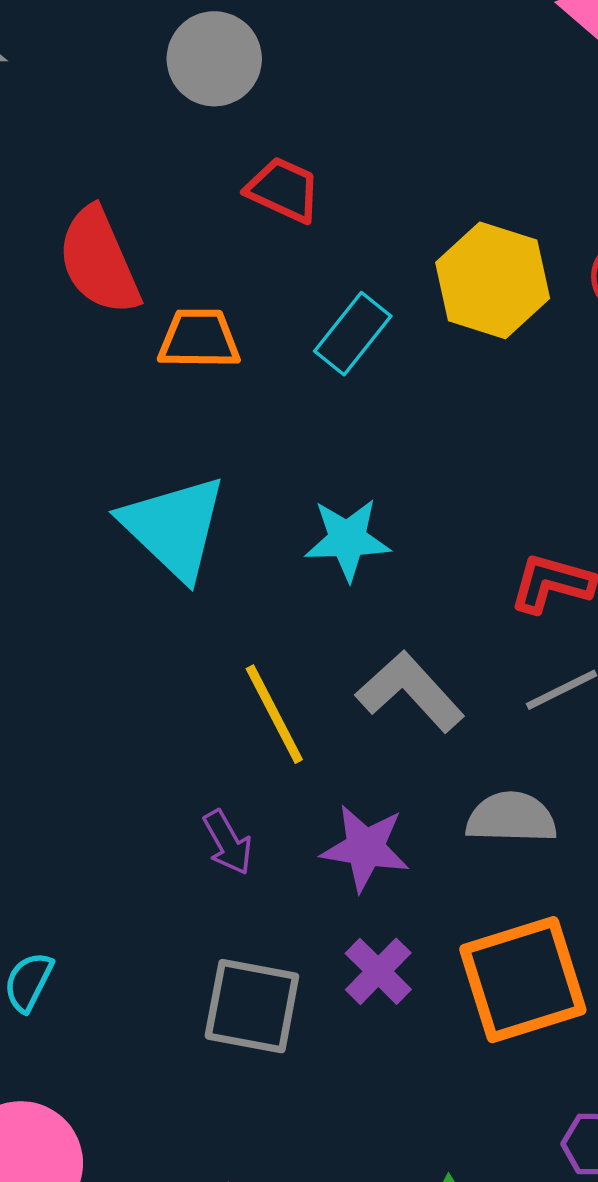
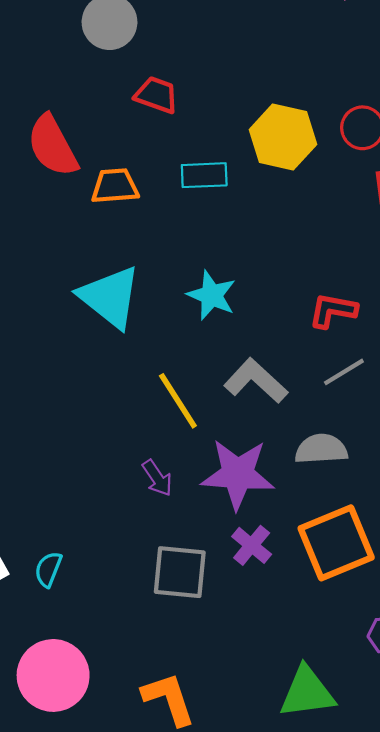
cyan rectangle: (353, 334) -> (204, 175), turned 54
cyan star: (347, 539) -> (212, 295), turned 30
purple star: (365, 848) -> (238, 474), size x1.4

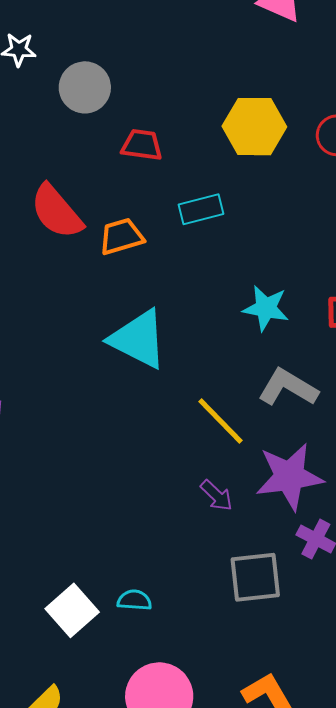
yellow hexagon: (283, 137) -> (254, 127), moved
cyan star: (212, 295) -> (266, 308), moved
cyan semicircle: (48, 569) -> (134, 600), turned 84

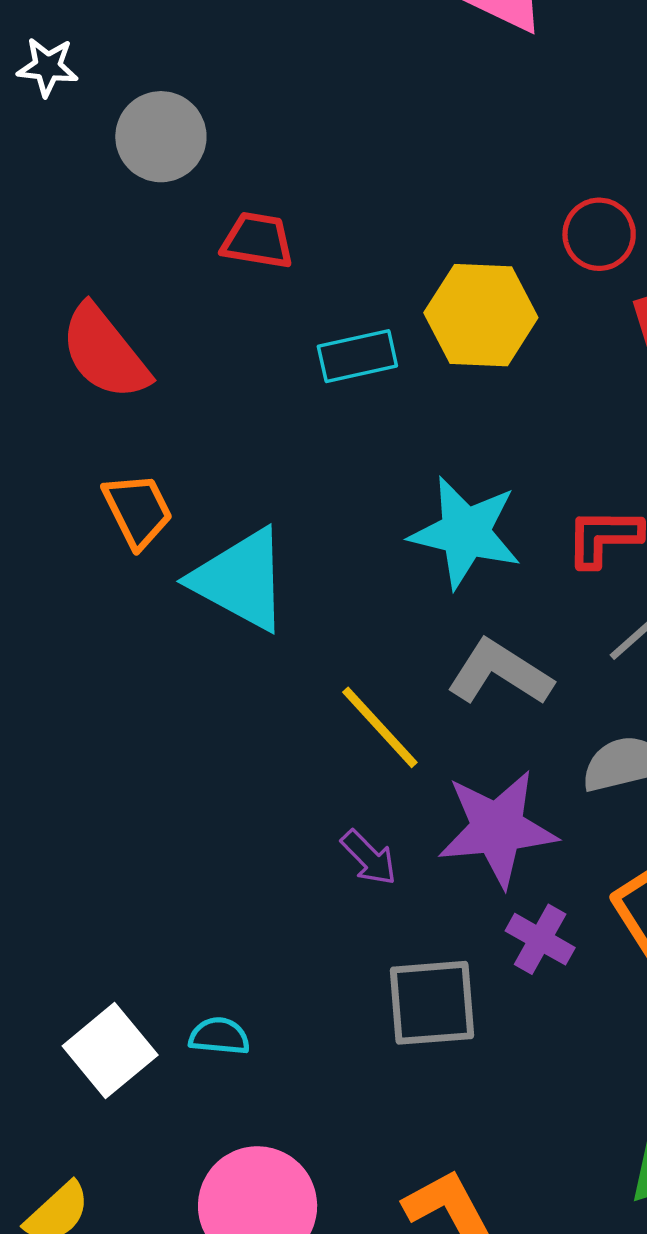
yellow hexagon: (254, 127) -> (481, 315), moved
orange trapezoid: (121, 236) -> (138, 510), moved, turned 78
cyan star: (266, 308) -> (465, 533), size x1.4

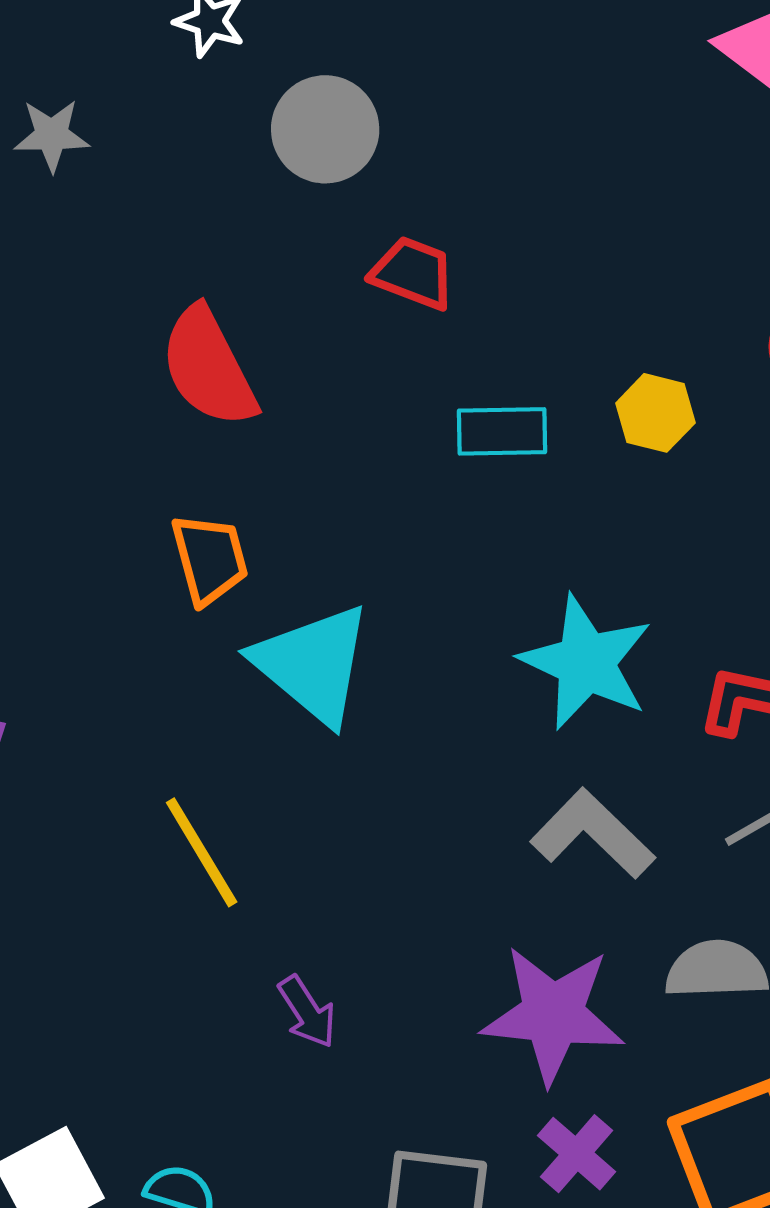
yellow hexagon: (481, 315) -> (655, 413), size x0.6
yellow line: (380, 727) -> (202, 852), moved
purple arrow: (369, 858) -> (307, 1012), moved

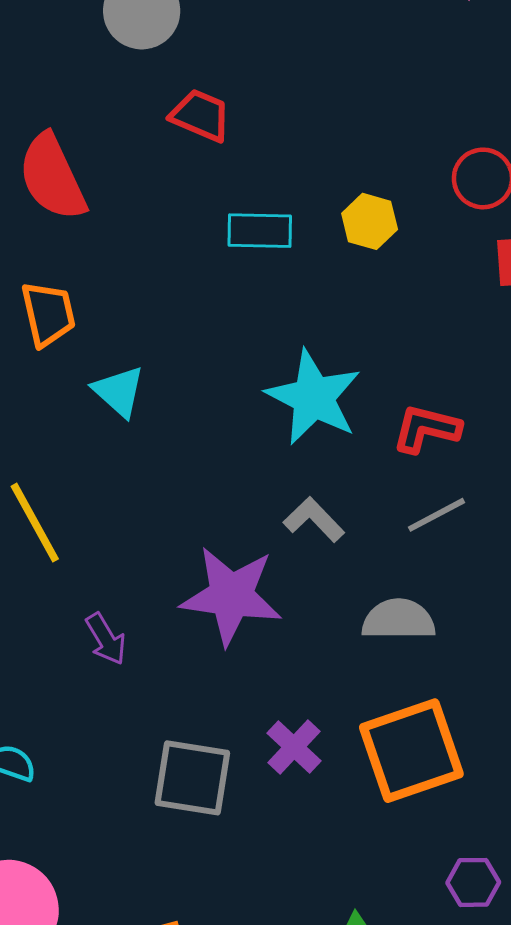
cyan triangle: (313, 664) -> (119, 391), size x0.6
gray L-shape: (593, 834) -> (314, 520), size x0.7
purple star: (553, 1014) -> (231, 596), moved

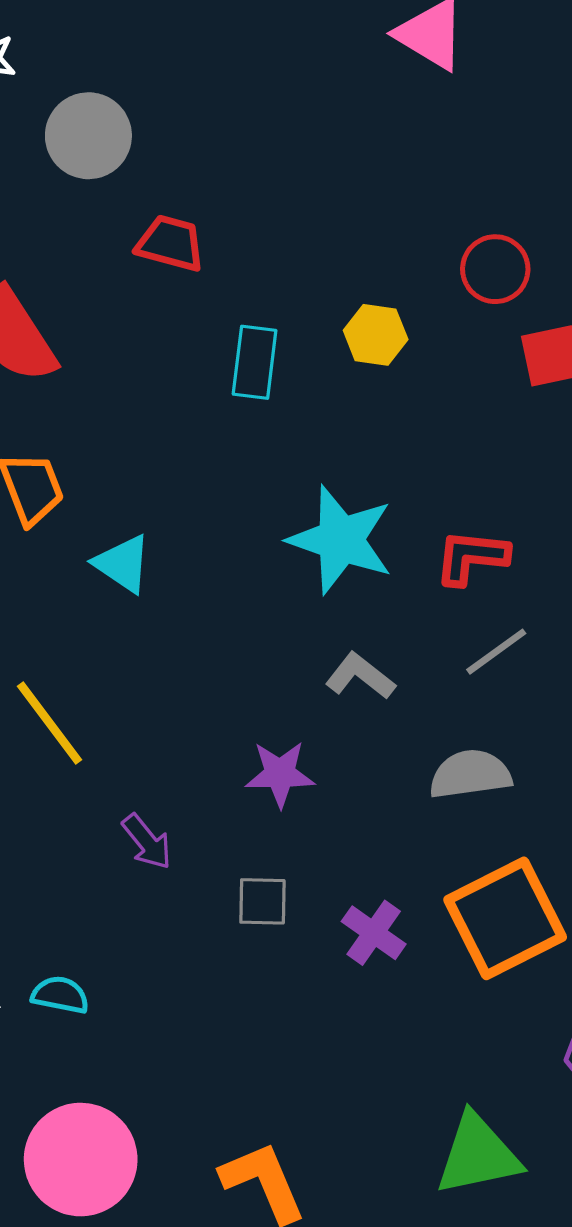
cyan rectangle: (260, 231) -> (255, 362), turned -76
purple star: (231, 596) -> (280, 774), size x0.6
gray square: (192, 778) -> (262, 901), moved, size x0.6

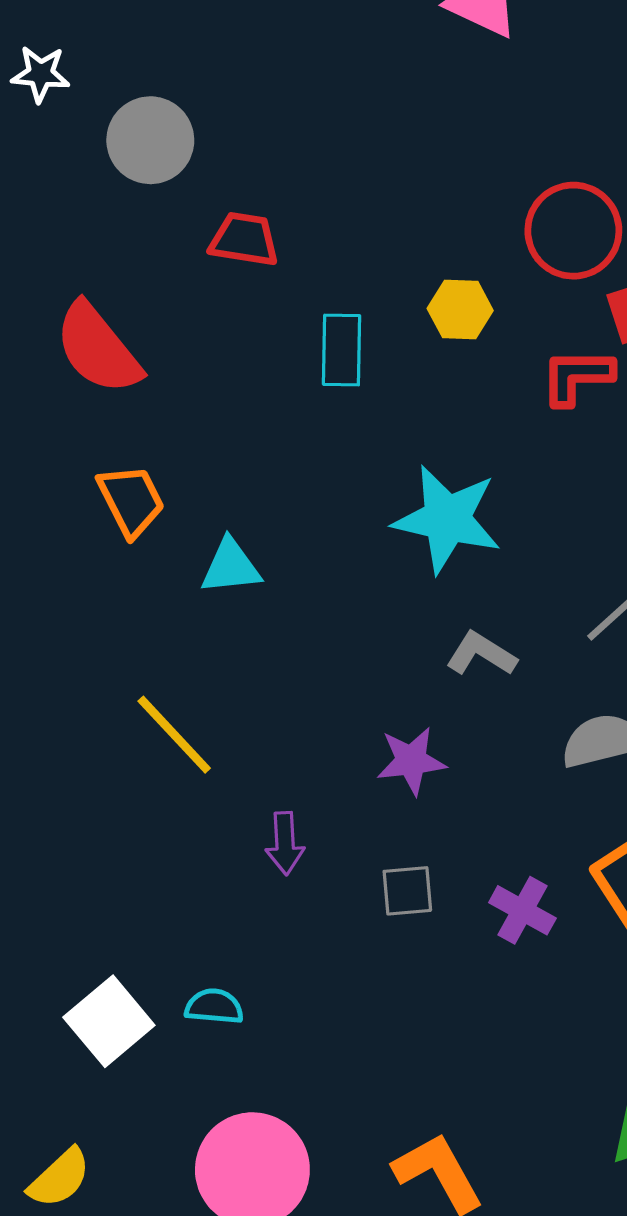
red circle: (495, 269) -> (573, 231), size x1.4
red L-shape: (471, 557) -> (577, 377), moved
cyan triangle: (123, 564) -> (231, 567), turned -34
purple arrow: (147, 842) -> (285, 843), turned 42

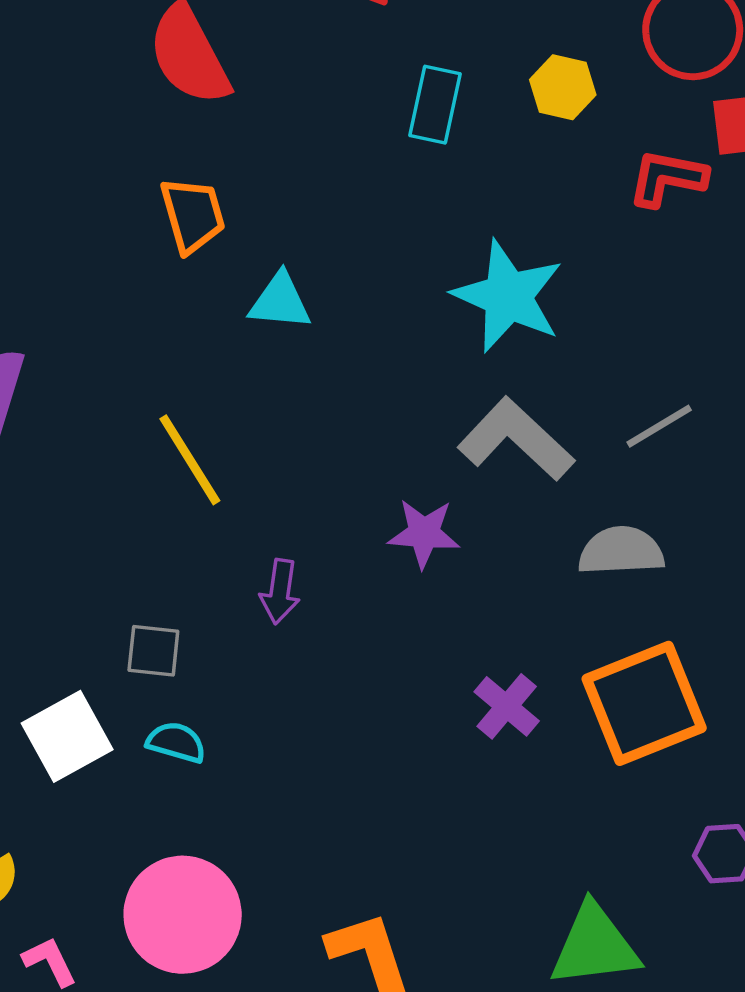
gray L-shape: (481, 654) -> (516, 439), size x1.6
gray square: (407, 891) -> (153, 651), moved

